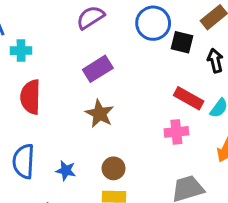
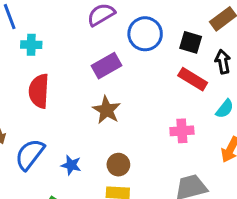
blue circle: (153, 23) -> (145, 34), moved
red rectangle: (189, 98) -> (193, 79), moved
blue semicircle: (24, 161) -> (30, 154), turned 32

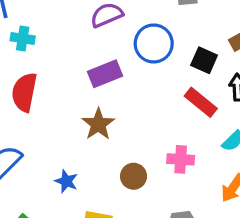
blue star: (71, 165) -> (66, 181), moved
brown circle: (118, 165) -> (134, 176), moved

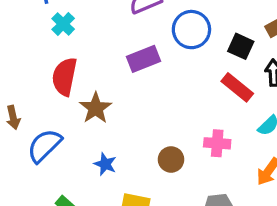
cyan cross: (23, 38) -> (63, 24), turned 35
brown star: (98, 124) -> (96, 108), moved

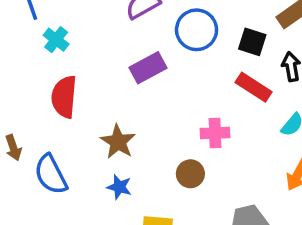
brown star: (96, 108) -> (118, 142), moved
pink cross: (217, 143) -> (215, 133), moved
blue semicircle: (44, 146) -> (51, 174), turned -66

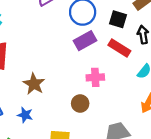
purple rectangle: (148, 68) -> (85, 41), moved
blue star: (119, 187) -> (25, 115), moved

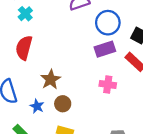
brown circle: (80, 103) -> (63, 104), moved

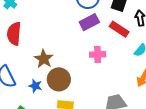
brown circle: (63, 104) -> (59, 79), size x1.5

